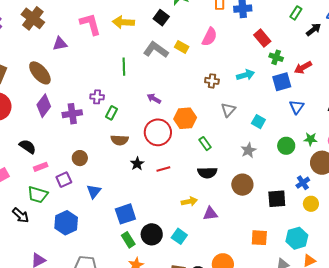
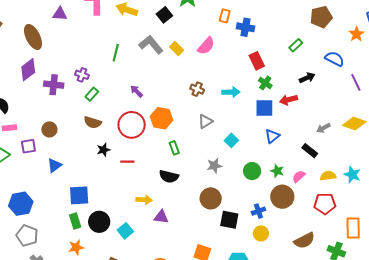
black arrow: (314, 30) -> (307, 78), moved
brown circle: (242, 185) -> (211, 198), moved
blue hexagon: (66, 223) -> (21, 204), moved

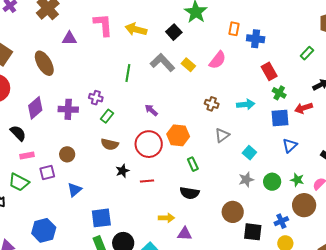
purple diamond: (28, 70) -> (35, 108), moved
gray star: (214, 166) -> (246, 180), moved

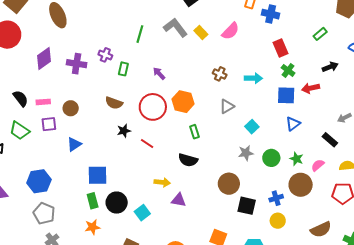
green rectangle: (107, 116) -> (123, 69), moved, turned -32
black semicircle: (18, 133) -> (21, 98), moved
pink rectangle: (27, 156) -> (43, 102), moved
red line: (147, 181) -> (147, 144), turned 32

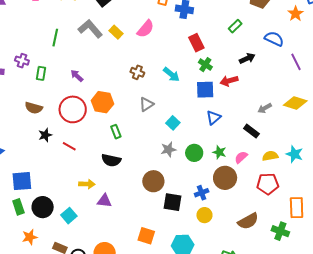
cyan arrow: (253, 78) -> (171, 74), turned 42
orange star: (92, 227) -> (30, 237), moved

